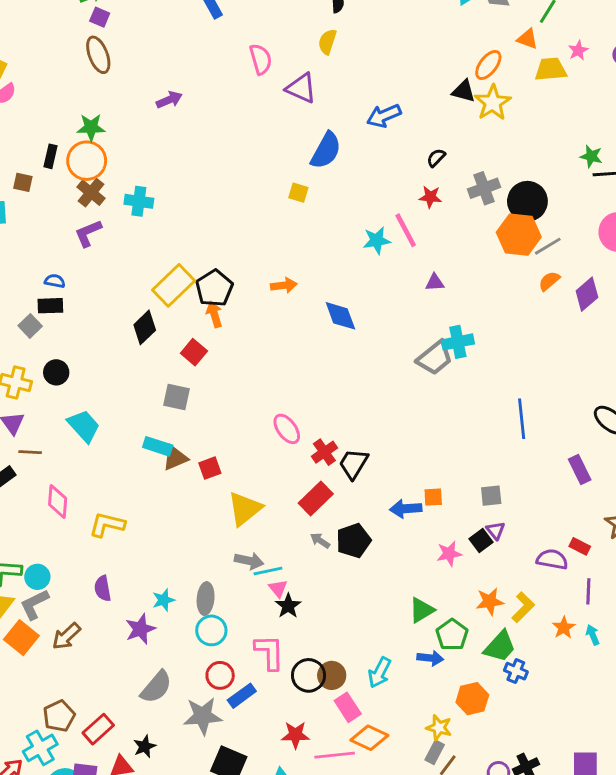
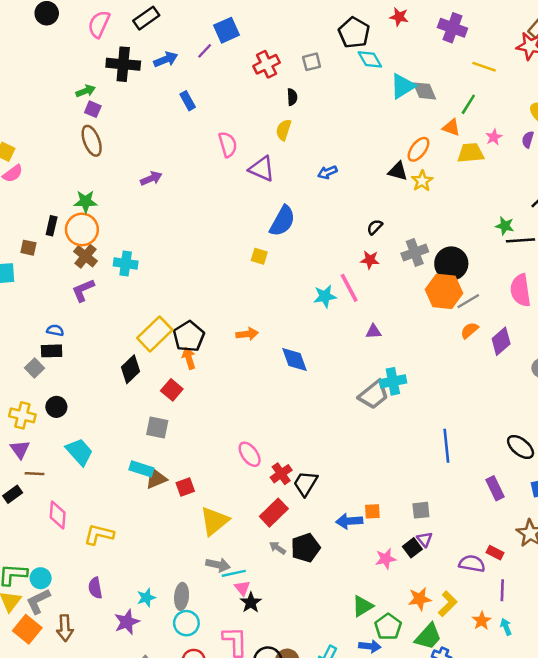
yellow star: (493, 103) -> (422, 181), size x0.7
blue arrow: (384, 116) -> (327, 172), moved, size x0.7
brown arrow: (66, 636) -> (65, 628), turned -50

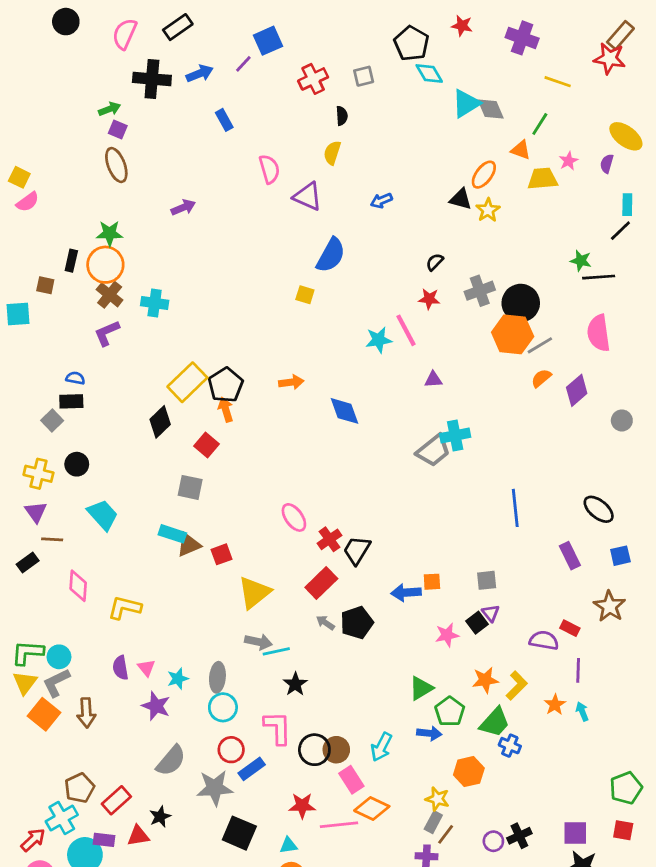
pink triangle: (242, 588) -> (146, 668), moved
purple star: (127, 622) -> (156, 706), turned -30

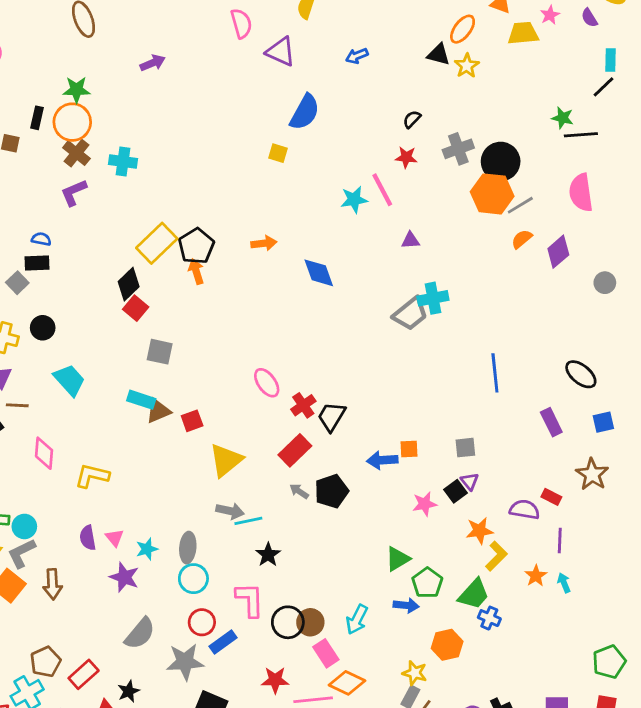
purple semicircle: (607, 164) -> (589, 18), turned -48
red square: (207, 445) -> (136, 308), moved
orange star: (485, 680) -> (479, 531), moved

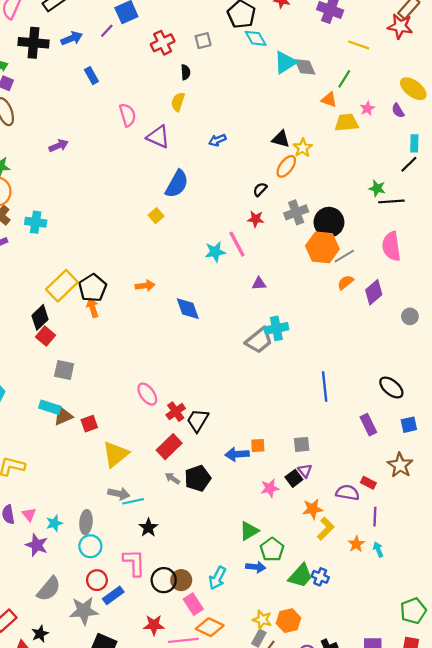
orange ellipse: (463, 29) -> (286, 166), moved
yellow square: (278, 153) -> (156, 216), turned 32
green trapezoid: (474, 594) -> (301, 576), moved
orange hexagon: (447, 645) -> (288, 621), moved

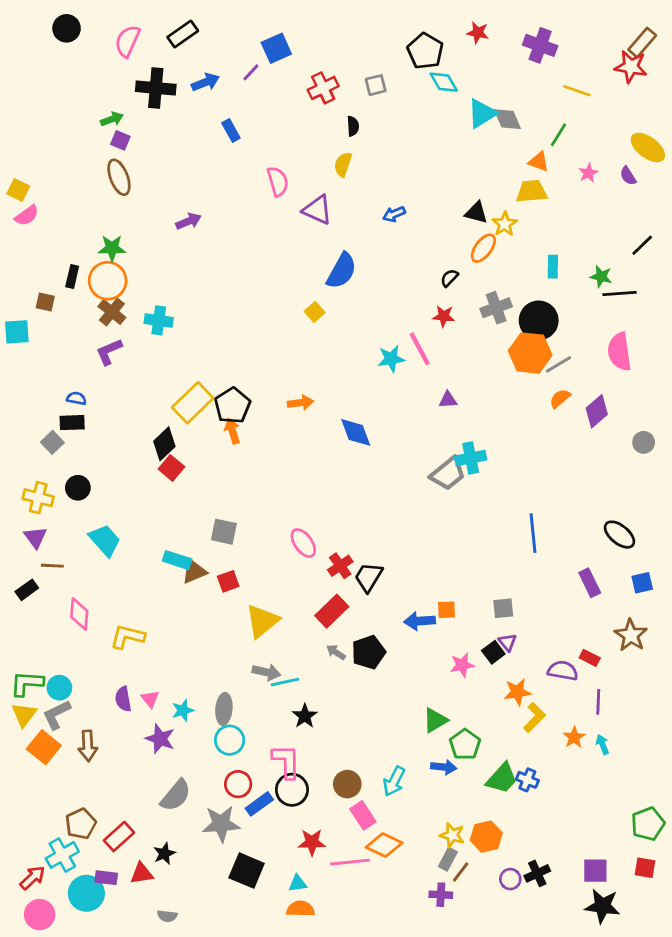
yellow trapezoid: (346, 123) -> (532, 191), moved
cyan rectangle: (414, 143) -> (553, 267), moved
gray square: (64, 370) -> (224, 532), moved
black circle: (164, 580) -> (292, 790), moved

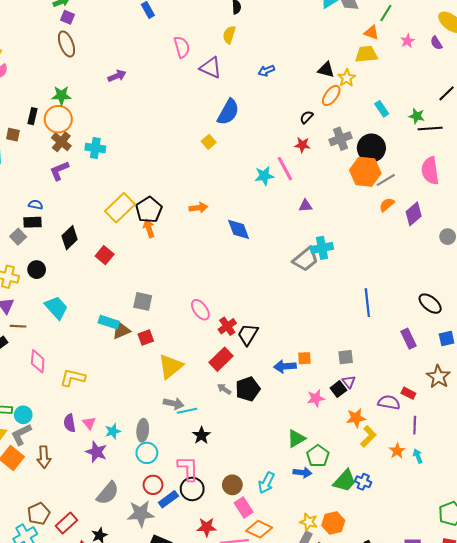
cyan rectangle: (553, 267) -> (382, 109), turned -35
black diamond: (164, 444) -> (70, 238), moved

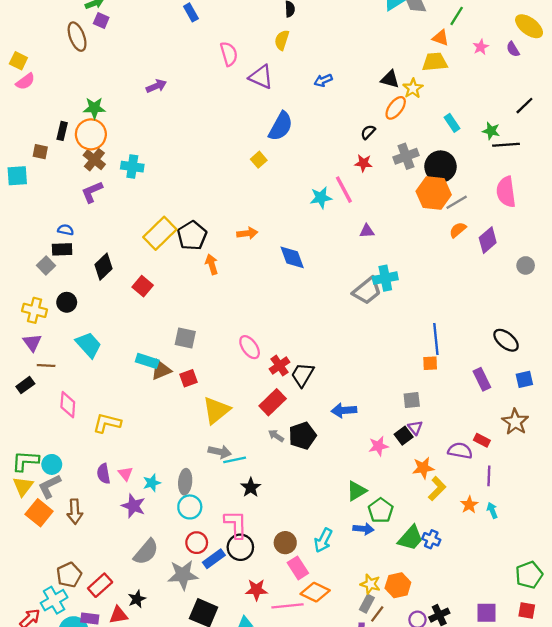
brown ellipse: (66, 44) -> (77, 37), moved
orange arrow: (149, 228) -> (212, 264), moved
orange square: (304, 358) -> (430, 363), moved

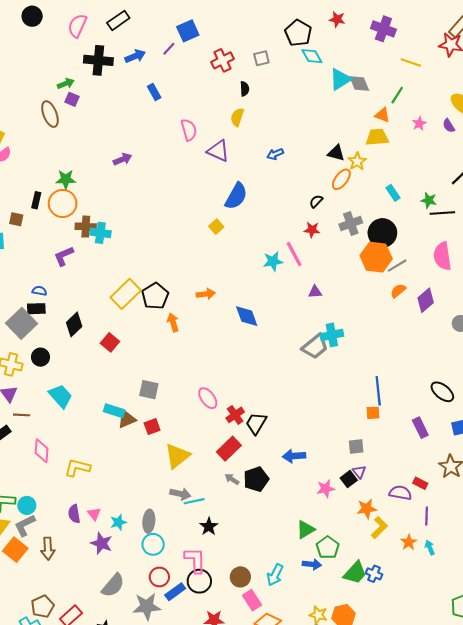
brown cross: (94, 160) -> (86, 227), moved, turned -36
gray square: (46, 265) -> (22, 323), size x1.8

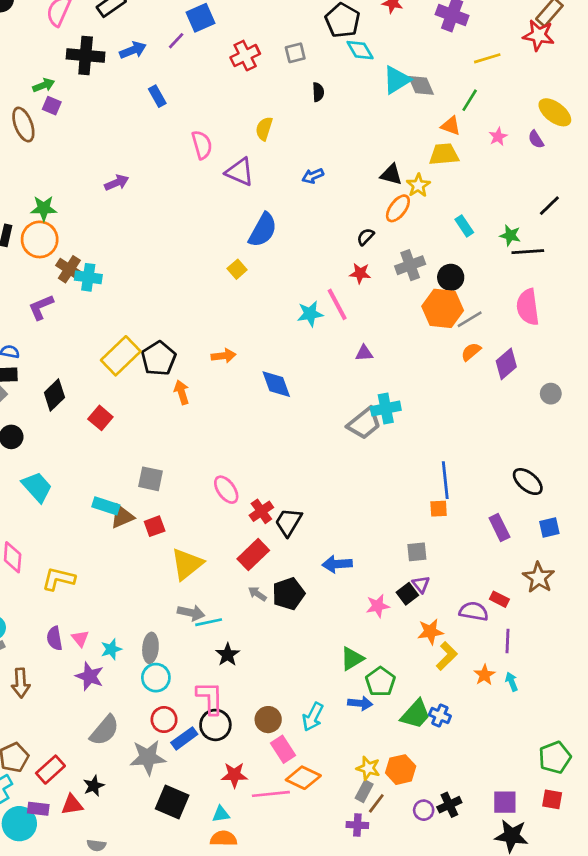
yellow line: (411, 62) -> (487, 58), turned -36
black semicircle: (245, 89) -> (318, 92), moved
brown cross: (86, 227) -> (69, 269), turned 30
black circle: (382, 233) -> (451, 277), size x0.7

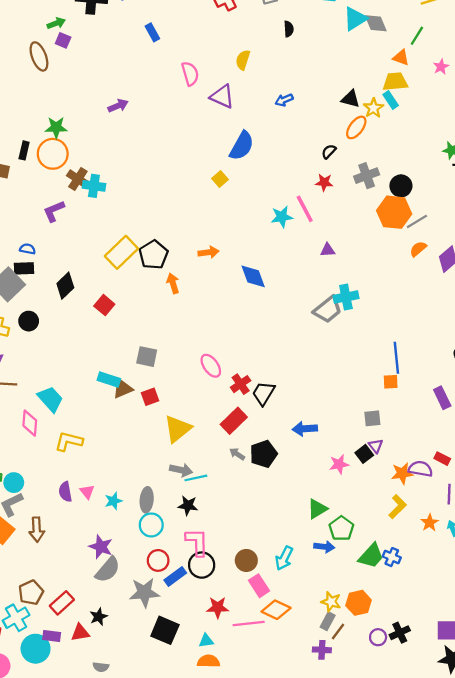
cyan rectangle: (464, 226) -> (391, 100), moved
cyan trapezoid: (37, 487) -> (50, 399), moved
orange star: (430, 632) -> (402, 473), moved
black star: (228, 655) -> (188, 505), moved, turned -30
purple star: (90, 676) -> (101, 547), moved

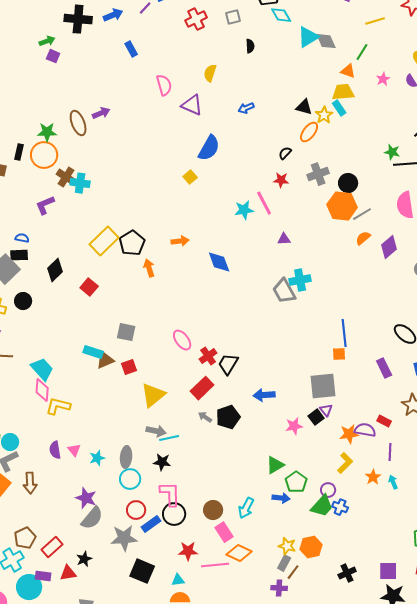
brown ellipse: (39, 56) -> (78, 123), moved
gray trapezoid: (328, 310) -> (284, 291), turned 100
gray square: (372, 418) -> (323, 386), size x1.8
pink diamond: (30, 423) -> (42, 390), moved
purple circle: (378, 637) -> (328, 490), moved

